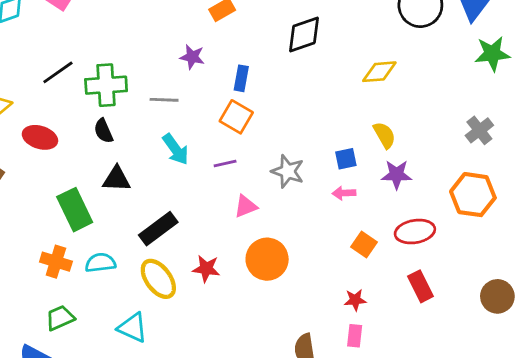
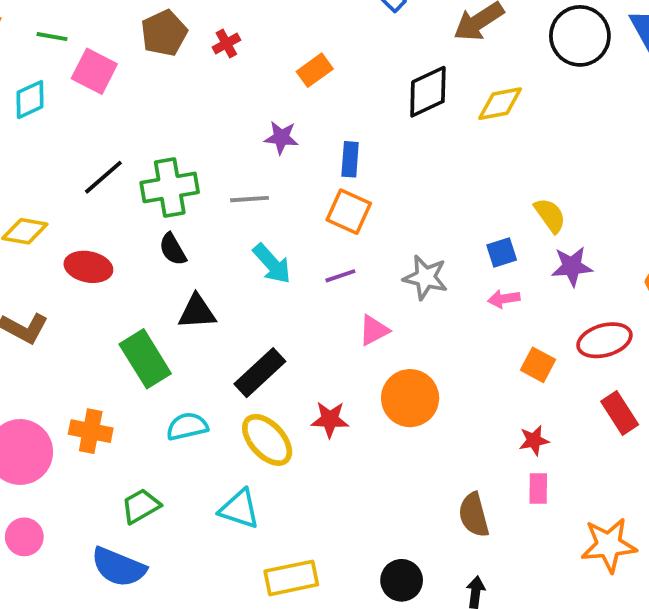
yellow diamond: (379, 72) -> (500, 104), moved
orange cross: (56, 262) -> (91, 431), moved

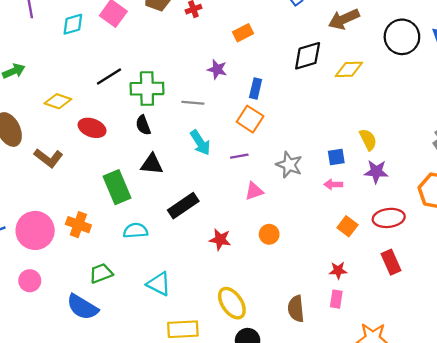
orange circle: (410, 398) -> (269, 234), size x0.6
yellow ellipse: (267, 440) -> (232, 303), moved

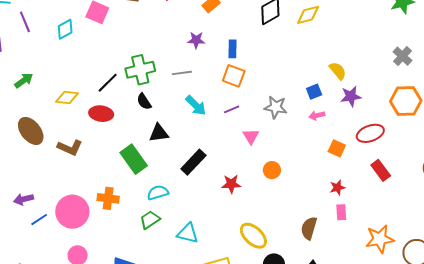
black line: (109, 77) -> (108, 83), moved
pink triangle: (254, 191) -> (251, 136), turned -30
green trapezoid: (101, 273) -> (150, 220), moved
brown semicircle: (296, 309) -> (309, 228), turned 35

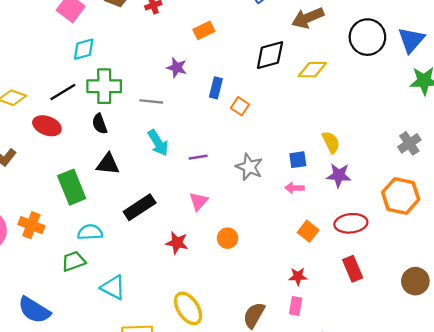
cyan diamond: (65, 29) -> (84, 49), moved
orange square: (234, 76) -> (240, 106), moved, size x0.7
pink triangle: (251, 136) -> (199, 201), moved

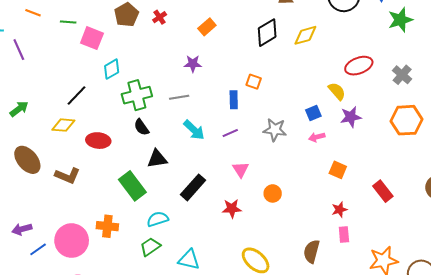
blue rectangle: (216, 88) -> (234, 100), moved
black line: (63, 92) -> (77, 96), moved
red ellipse: (351, 223) -> (359, 66), moved

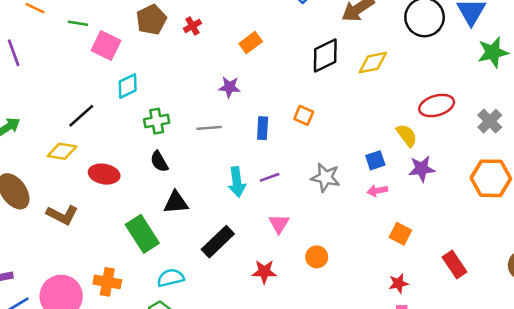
green cross: (137, 95) -> (157, 121), size x0.7
blue rectangle: (234, 100) -> (263, 128), moved
cyan arrow: (194, 130) -> (237, 182), moved, turned 35

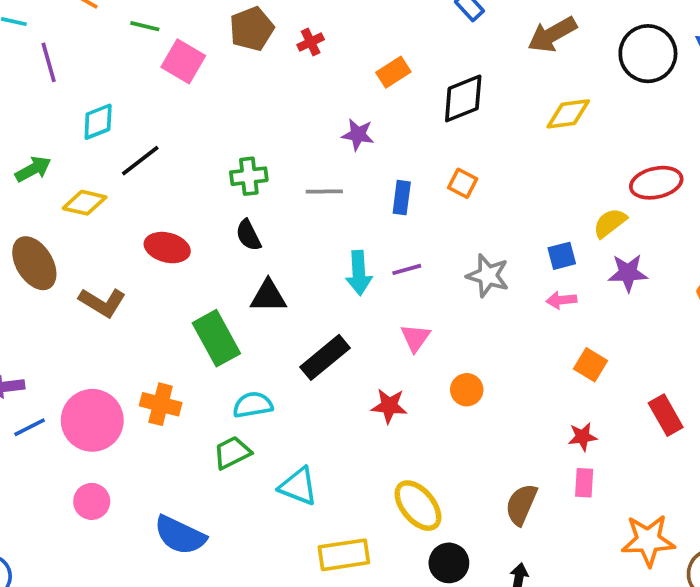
black diamond: (325, 55) -> (463, 98), moved
cyan diamond: (128, 86) -> (98, 122), moved
yellow semicircle: (407, 135) -> (610, 223), turned -95
yellow diamond: (62, 151) -> (85, 203), moved

